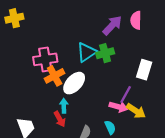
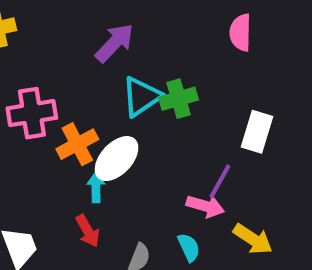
purple arrow: (112, 25) -> (114, 43), moved
pink cross: (45, 59) -> (32, 113), moved
cyan arrow: (64, 106) -> (96, 187), moved
yellow arrow: (136, 111) -> (253, 239), moved

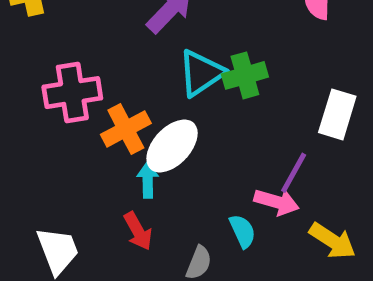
cyan semicircle: (189, 247) -> (243, 231), moved

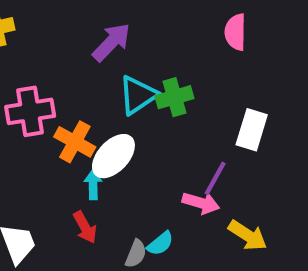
orange cross: (126, 129) -> (75, 142), turned -33
cyan semicircle: (243, 231) -> (160, 244), moved, turned 76

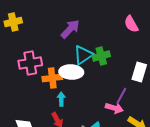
pink semicircle: (235, 32) -> (131, 24), turned -30
orange cross: (75, 142) -> (52, 78), turned -36
white ellipse: (113, 156) -> (71, 72), moved, turned 50

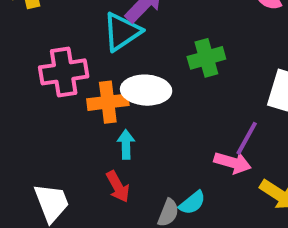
cyan triangle: (83, 55) -> (122, 32), moved

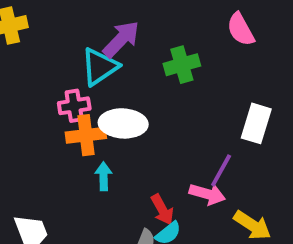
green cross: (206, 58) -> (182, 65), moved
pink cross: (64, 72) -> (74, 106), moved, size x0.7
red arrow: (118, 187) -> (162, 210), moved

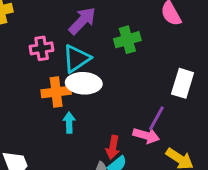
cyan triangle: (100, 67) -> (76, 59), moved
pink cross: (74, 106) -> (42, 48), moved
red arrow: (162, 210) -> (113, 147), turned 40

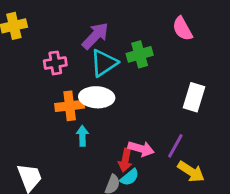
cyan triangle: (76, 59) -> (104, 63), moved
purple line: (156, 118) -> (175, 146), moved
pink arrow: (146, 136) -> (141, 149), moved

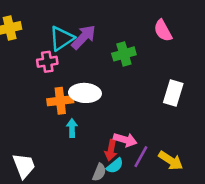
cyan triangle: (104, 63) -> (62, 38), moved
purple line: (175, 146) -> (141, 157), moved

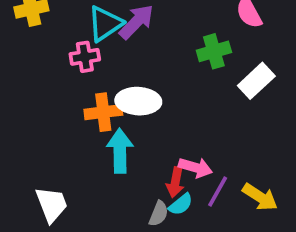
green cross: (124, 54) -> (214, 51), moved
white rectangle: (173, 93) -> (256, 81), moved, turned 30
cyan arrow: (72, 128) -> (120, 151), size x1.6

